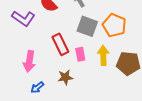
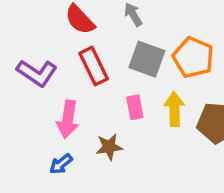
purple L-shape: (23, 18) -> (37, 73), moved
red rectangle: (60, 44) -> (94, 66), moved
pink arrow: (29, 61) -> (68, 119), moved

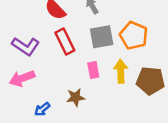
gray square: (147, 59) -> (102, 37), turned -30
pink arrow: (68, 119) -> (22, 78), moved, turned 60

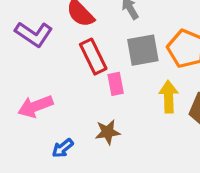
purple L-shape: (26, 46) -> (34, 34), moved
pink rectangle: (93, 70) -> (116, 84), moved

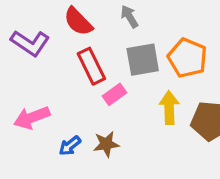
pink rectangle: (116, 84) -> (115, 94), turned 65
blue arrow: (63, 148) -> (70, 146), moved

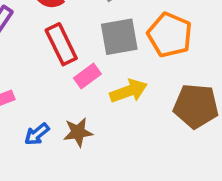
yellow arrow: (169, 108) -> (129, 91), moved, turned 72

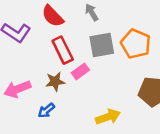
yellow arrow: (129, 91) -> (108, 117), moved
brown star: (78, 132) -> (55, 82), moved

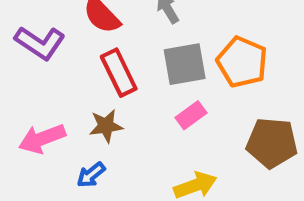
pink rectangle: (80, 71) -> (191, 115), moved

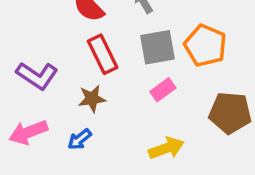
purple L-shape: (40, 43) -> (37, 76), moved
pink arrow: (42, 139) -> (28, 132), moved

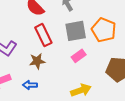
blue arrow: (80, 139) -> (30, 85), turned 40

